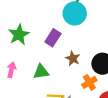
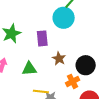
purple rectangle: (53, 38) -> (42, 38), turned -42

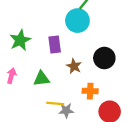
black circle: (86, 65) -> (104, 58), moved
orange cross: (73, 81) -> (90, 91), turned 32

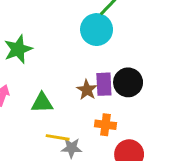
purple rectangle: (55, 44) -> (104, 84), moved

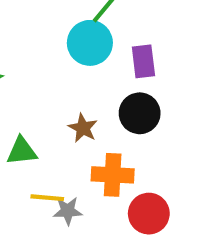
purple rectangle: (104, 84) -> (143, 61), moved
orange cross: (105, 125) -> (113, 175), size x1.4

